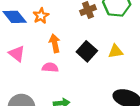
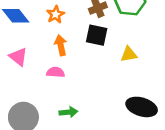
orange star: (41, 16) -> (56, 14), moved
black square: (87, 51) -> (97, 35), moved, turned -30

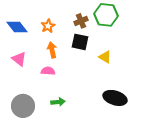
yellow triangle: (129, 54) -> (105, 57), turned 40

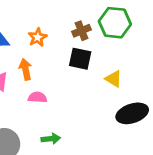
orange arrow: (52, 50) -> (25, 69), moved
black ellipse: (115, 98) -> (132, 113), moved, turned -35

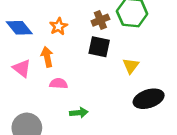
yellow triangle: (114, 79) -> (131, 66), turned 36
green arrow: (51, 139) -> (79, 113), moved

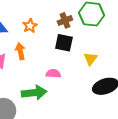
pink semicircle: (59, 83) -> (53, 74), moved
green arrow: (79, 113) -> (34, 93), moved, size x1.6

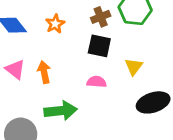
orange arrow: (20, 51) -> (44, 72), moved
pink semicircle: (53, 74) -> (97, 82), moved

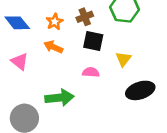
brown cross: (101, 17) -> (85, 17), moved
orange arrow: (44, 72) -> (53, 47), moved, turned -54

